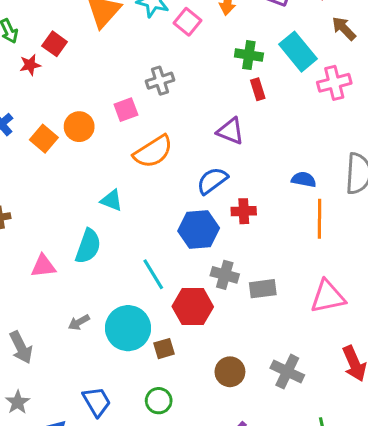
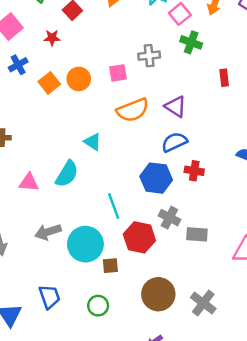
green cross: (249, 55) -> (191, 42), moved
red star: (30, 65) -> (52, 38), moved
purple triangle: (230, 131) -> (176, 107), moved
gray arrow: (79, 322) -> (48, 232), size x1.5
brown circle: (230, 372) -> (158, 294), size x1.4

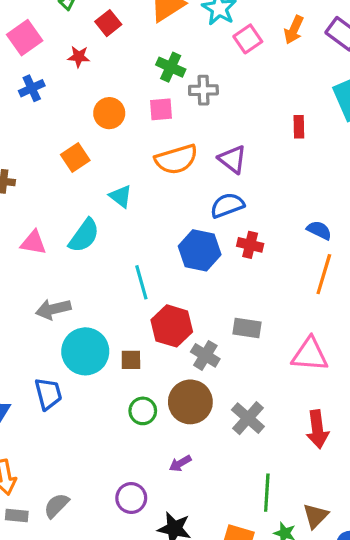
green cross: (191, 42) -> (171, 67), moved
orange square: (49, 83) -> (75, 157), moved
gray cross: (169, 218) -> (205, 355), moved
cyan circle: (85, 244) -> (85, 351), moved
green circle: (98, 306) -> (143, 411), moved

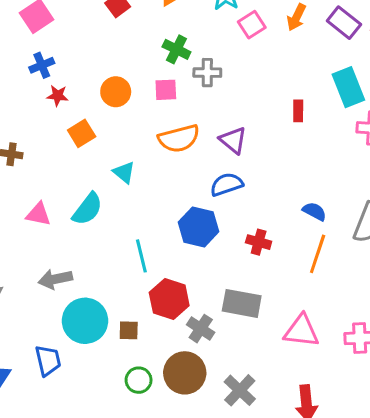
red star: (79, 57) -> (58, 96), moved
red cross: (250, 245) -> (259, 242), moved
gray rectangle: (247, 328) -> (242, 303), size x1.4

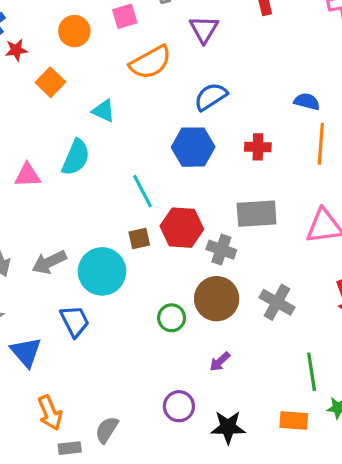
purple triangle: (233, 140) -> (204, 29), moved, turned 36
gray arrow: (55, 279) -> (49, 262), moved
brown square: (129, 330) -> (139, 238), moved

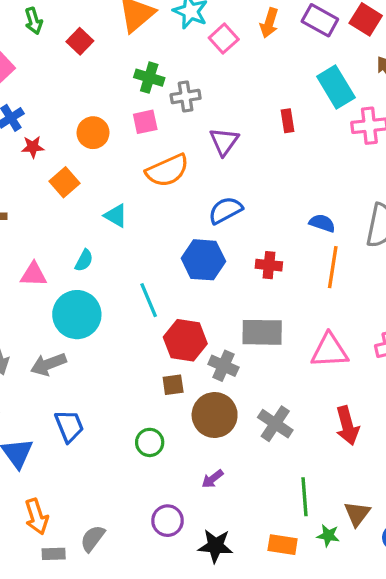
cyan semicircle: (76, 157) -> (84, 260), size x0.6
brown square: (139, 238) -> (173, 385), moved
cyan circle: (102, 271) -> (77, 315), moved
green circle: (172, 318) -> (150, 442), moved

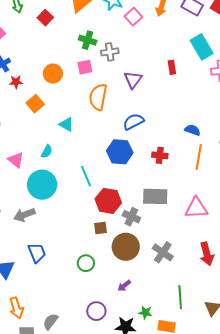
orange semicircle: (167, 170) -> (98, 97), turned 124
pink triangle: (34, 274) -> (16, 160), turned 36
green star: (328, 536) -> (145, 313), moved

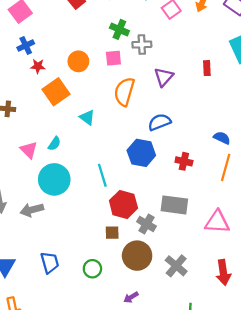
orange square: (35, 104) -> (56, 92), size x1.4
cyan semicircle: (47, 152) -> (54, 144), moved
blue trapezoid: (37, 253) -> (50, 263), moved

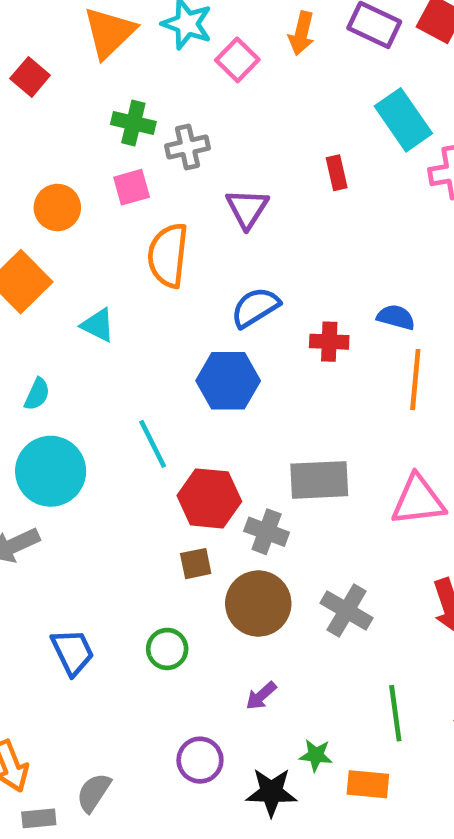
red cross: (184, 161) -> (329, 342), moved

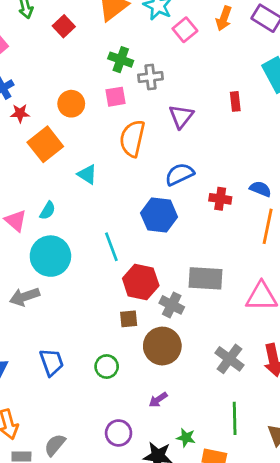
gray cross: (347, 610) -> (229, 359), moved

